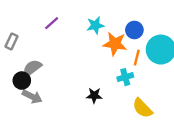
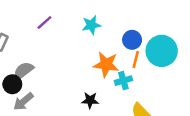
blue circle: (134, 30) -> (132, 40), moved
orange star: (115, 44) -> (106, 65), moved
gray arrow: (32, 97) -> (23, 102), turned 114

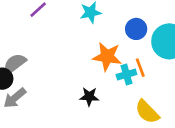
orange line: (136, 60) -> (140, 68), moved, turned -35

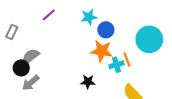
blue circle: (136, 29) -> (106, 30), moved

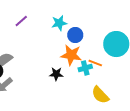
orange line: (127, 59) -> (95, 63), turned -48
black star: (88, 82) -> (56, 74), moved

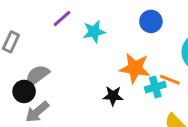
cyan star: (59, 23) -> (94, 32), moved
blue circle: (75, 35) -> (151, 21), moved

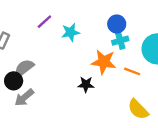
cyan cross: (155, 87) -> (120, 41), moved

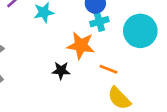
orange line: (132, 71) -> (109, 69), moved

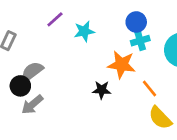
orange line: (109, 69) -> (149, 89), turned 30

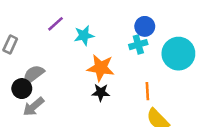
blue circle: (136, 22) -> (145, 26), moved
orange star: (122, 65) -> (101, 68), moved
orange line: (149, 89) -> (147, 91), turned 36

